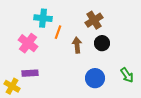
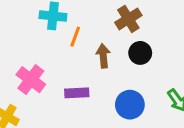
pink cross: (28, 43) -> (31, 80), moved
purple rectangle: (30, 73) -> (77, 93), moved

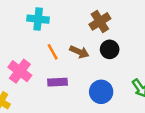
orange line: (75, 37) -> (53, 52), moved, turned -49
brown arrow: (103, 56) -> (79, 52), turned 120

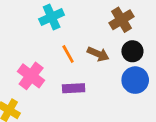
cyan cross: (38, 19) -> (52, 17), turned -30
blue circle: (101, 92) -> (135, 80), moved

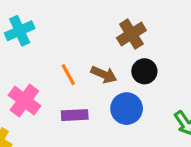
cyan cross: (52, 17) -> (20, 31), moved
blue circle: (135, 80) -> (127, 109), moved

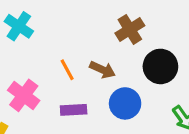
cyan cross: (20, 31) -> (19, 26), turned -32
black circle: (144, 71) -> (160, 66), moved, size x1.4

